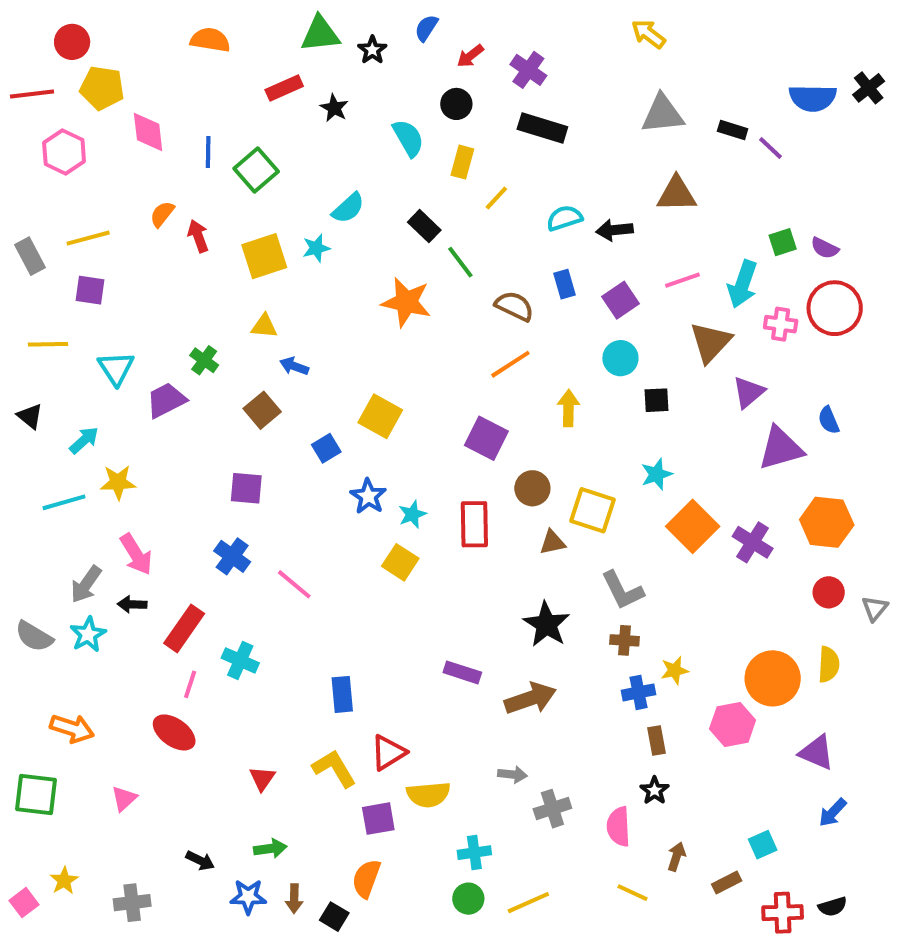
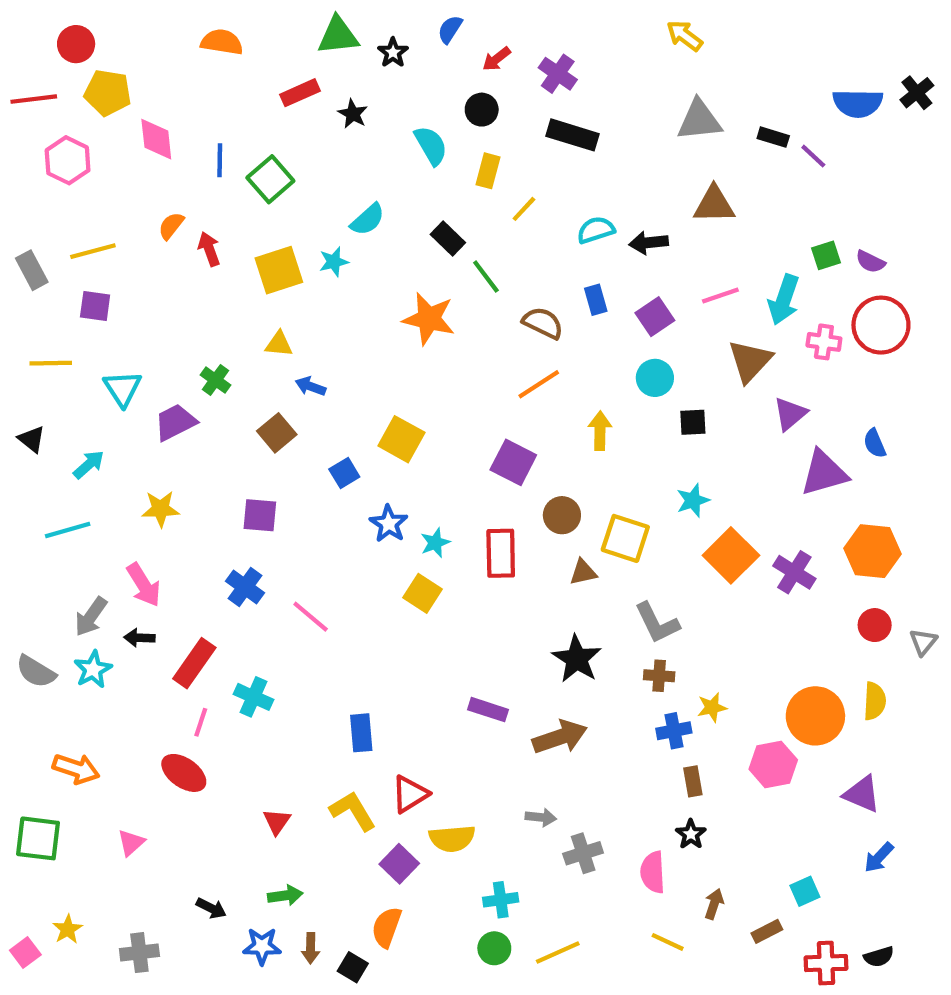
yellow star: (118, 482) -> (161, 509), moved
purple square: (378, 819) -> (399, 864), turned -36

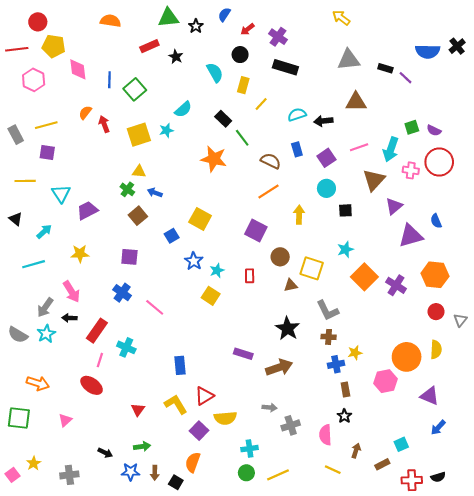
green cross: (215, 380) -> (127, 189), moved
red rectangle: (501, 553) -> (250, 276), size x0.6

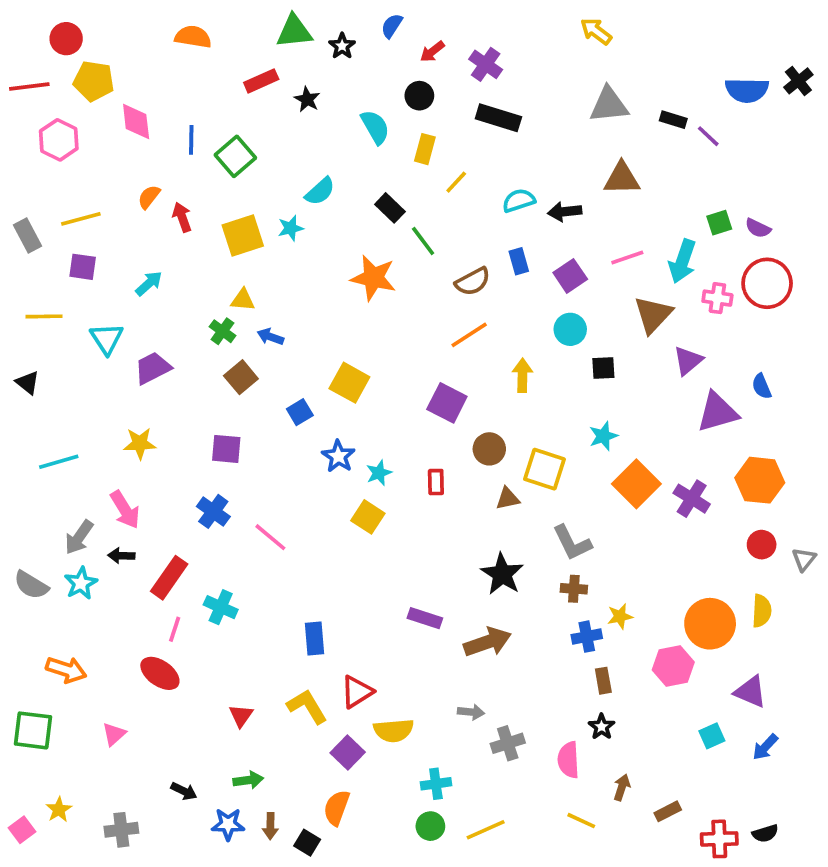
brown semicircle: (271, 161) -> (473, 281), turned 126
cyan arrow: (44, 232) -> (149, 283), moved
cyan square: (401, 444) -> (712, 736), moved

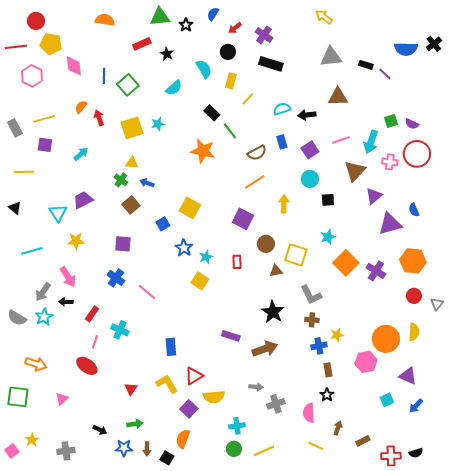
cyan semicircle: (320, 191) -> (174, 88), moved
cyan triangle: (107, 339) -> (58, 213), moved
red rectangle: (169, 578) -> (92, 314), size x0.7

